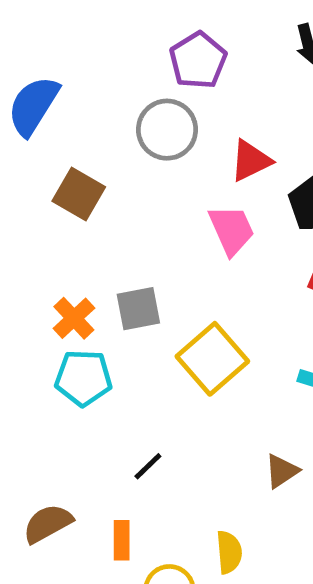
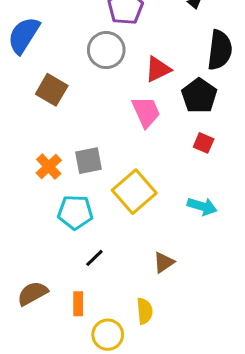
cyan pentagon: (83, 378) -> (75, 212), moved
brown triangle: (282, 471) -> (164, 262), moved

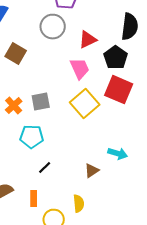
red square: (204, 143) -> (119, 90), size x2.0
yellow square: (134, 192) -> (85, 104), moved
cyan arrow: (202, 206) -> (118, 154), moved

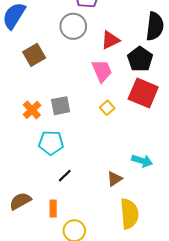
brown square: (16, 54) -> (34, 55), turned 30
yellow square: (85, 104) -> (107, 108), size x0.5
yellow semicircle: (79, 204) -> (129, 214), moved, size x1.6

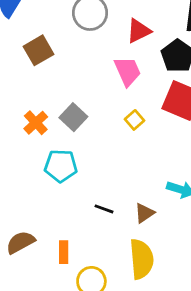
gray square: (61, 106) -> (73, 117), turned -36
black line: (65, 176) -> (104, 209), moved, turned 64
yellow semicircle: (129, 214) -> (141, 259), moved

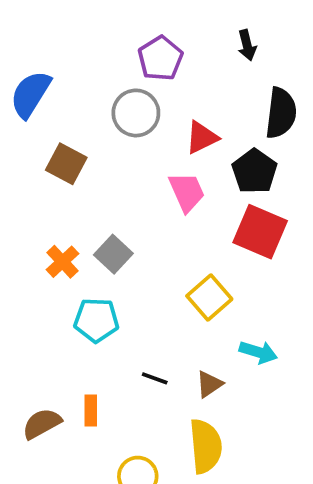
brown square: (39, 50) -> (66, 164), turned -32
yellow square: (135, 120) -> (209, 297), moved, size x1.6
orange rectangle: (64, 252) -> (91, 410), moved

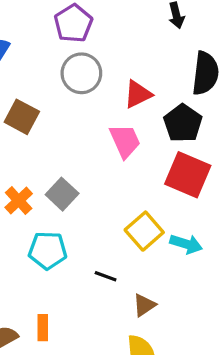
purple pentagon: (160, 58) -> (73, 23), moved
cyan arrow: (258, 352) -> (186, 244), moved
black line: (155, 378) -> (106, 276), moved

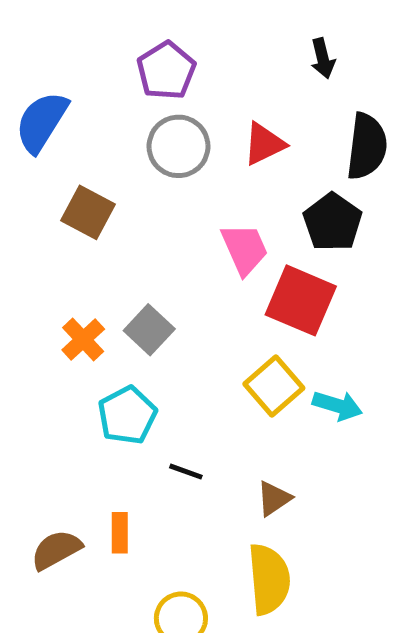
red triangle: (138, 94) -> (264, 144), moved
red square: (188, 175) -> (301, 300), moved
cyan pentagon: (48, 250) -> (127, 415), turned -30
black line: (106, 276) -> (186, 472), moved

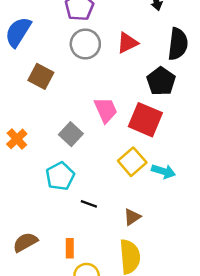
pink trapezoid: (245, 249) -> (106, 110), moved
orange cross: (83, 340) -> (17, 139), moved
orange rectangle: (120, 533) -> (70, 248), moved

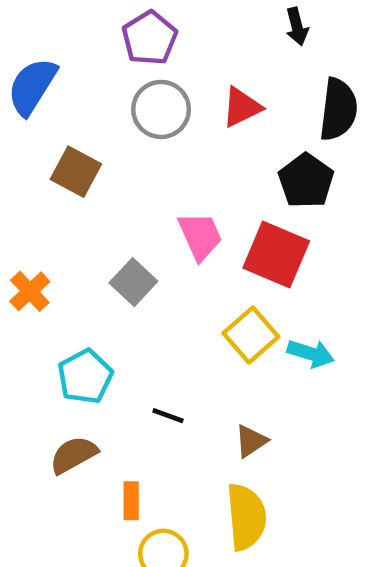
cyan pentagon: (60, 176) -> (85, 376), moved
brown semicircle: (25, 242) -> (74, 455), moved

